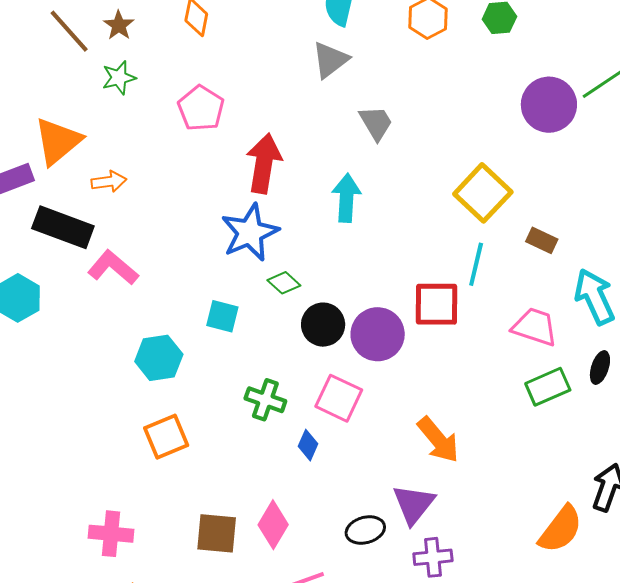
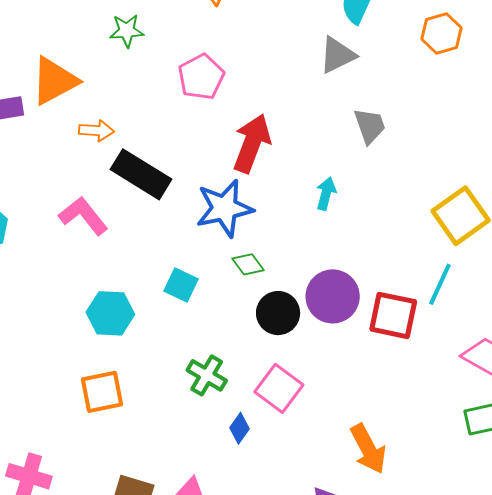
cyan arrow: (346, 198) -> (326, 194), size x0.7
black rectangle: (63, 227) -> (141, 174), moved
purple circle: (378, 334) -> (333, 296), moved

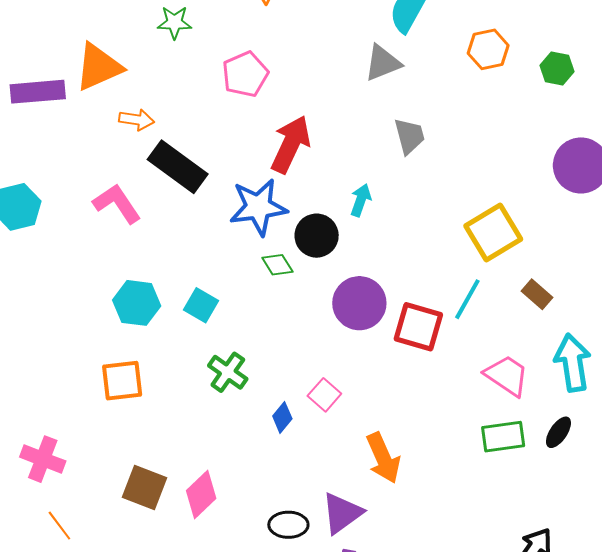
cyan square: (181, 285) -> (201, 305), moved
black circle: (278, 313) -> (317, 236), moved
pink square: (279, 388) -> (324, 395), moved, size x0.7
blue diamond: (239, 428) -> (282, 417), moved

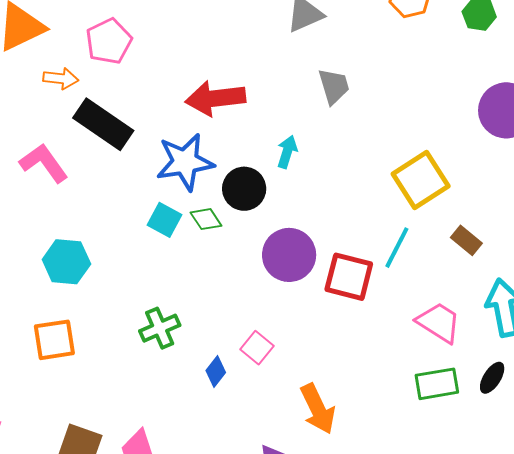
pink pentagon: (245, 74) -> (109, 41), moved
red arrow: (291, 144) -> (215, 98), turned -120
cyan square: (201, 305) -> (165, 220), moved
green cross: (228, 372) -> (160, 328), turned 33

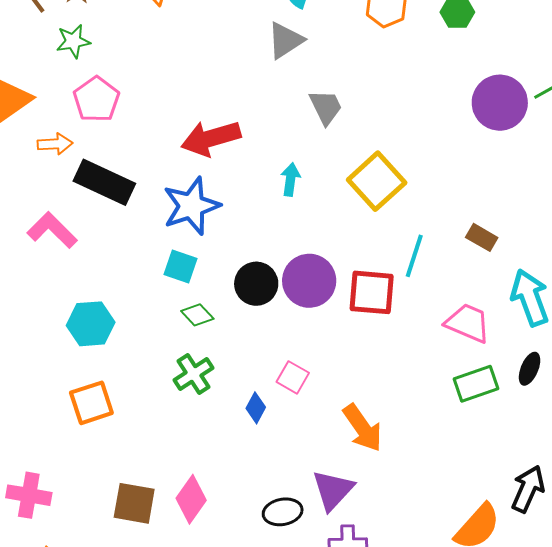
yellow square: (421, 180) -> (377, 181), moved
black circle: (244, 189) -> (256, 284), moved
green diamond: (206, 219) -> (197, 315), moved

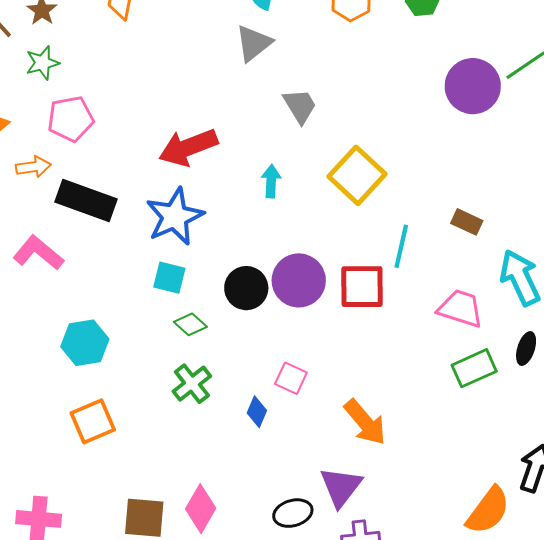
pink pentagon: (96, 99) -> (71, 119), turned 30

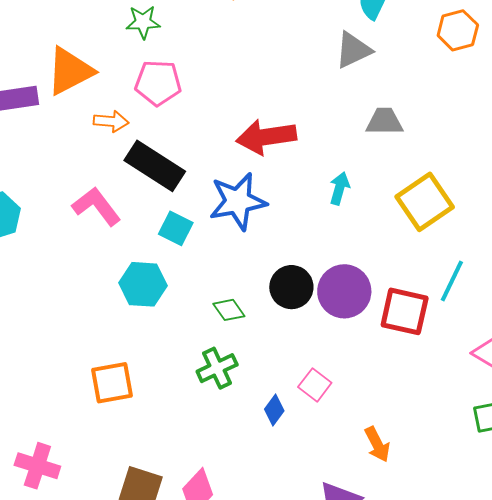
gray trapezoid: (300, 106) -> (384, 121), turned -72
cyan square: (169, 278) -> (176, 228), moved
cyan hexagon: (85, 343) -> (143, 284), moved
orange arrow: (365, 422) -> (377, 444), size x0.7

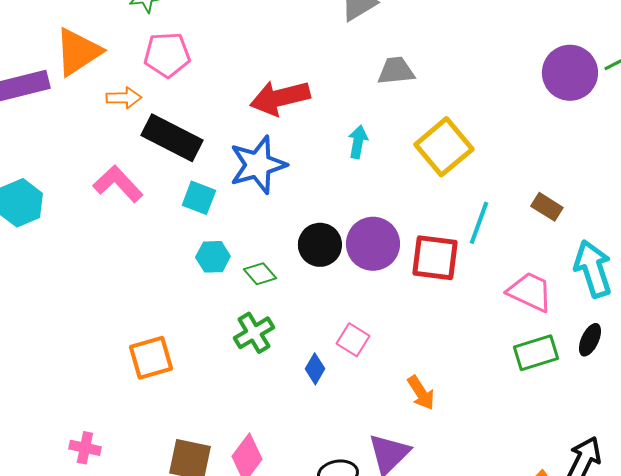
cyan hexagon: (143, 284) -> (213, 257), moved, size x0.7
pink cross: (37, 466) -> (85, 448), size x0.7

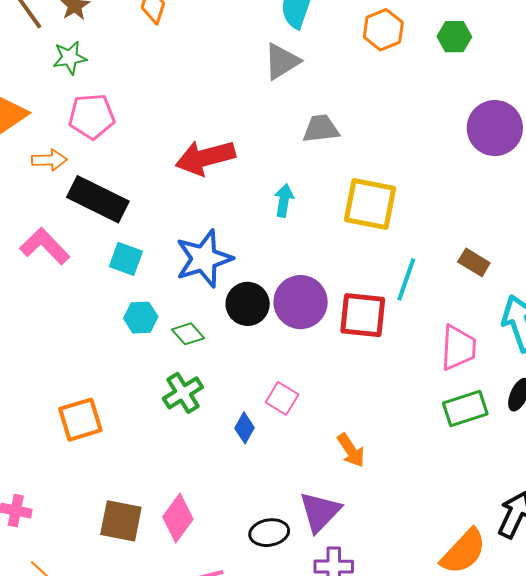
yellow square: (444, 147) -> (370, 204), turned -38
blue star: (258, 165) -> (204, 259), moved
pink trapezoid: (530, 292) -> (458, 348), turned 69

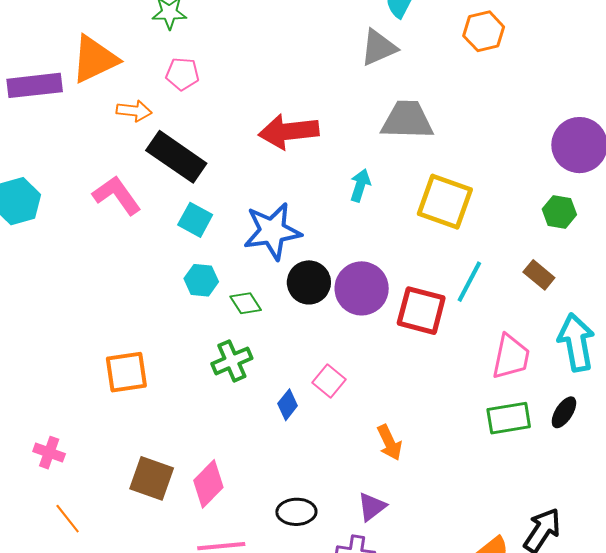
green hexagon: (454, 37) -> (559, 212), moved
pink pentagon: (92, 116) -> (182, 74), size x0.7
gray trapezoid: (321, 129) -> (407, 120), size x1.4
purple triangle: (320, 512) -> (372, 507), moved, size x0.7

